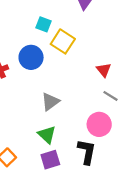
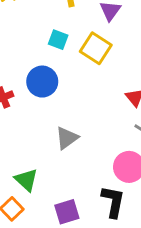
yellow square: (63, 41) -> (96, 48), moved
green triangle: (47, 135) -> (26, 180), moved

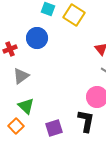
gray triangle: (67, 138) -> (21, 76), moved

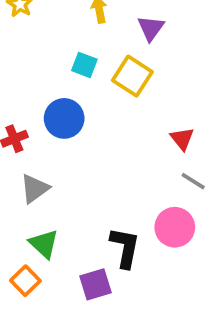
black L-shape: (86, 121) -> (125, 248), moved

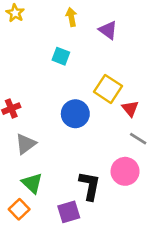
purple triangle: (151, 28) -> (108, 30), turned -30
yellow square: (132, 76) -> (108, 89), moved
blue circle: (64, 118) -> (75, 114), moved

